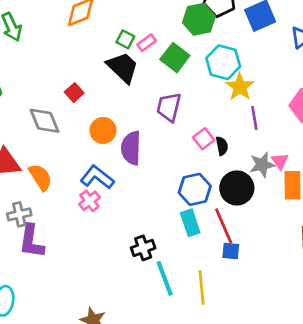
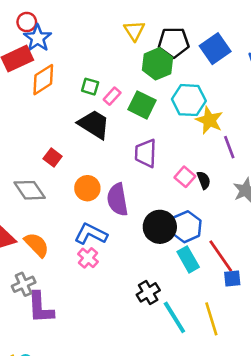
green square: (125, 39) -> (90, 87), moved
black circle: (237, 188) -> (160, 227), moved

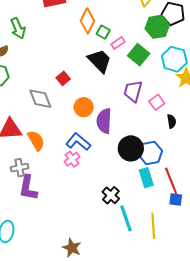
orange diamond: (43, 80) -> (87, 21), moved, turned -45
pink square: (185, 177) -> (157, 102), moved
black cross: (148, 292) -> (111, 195), turned -30

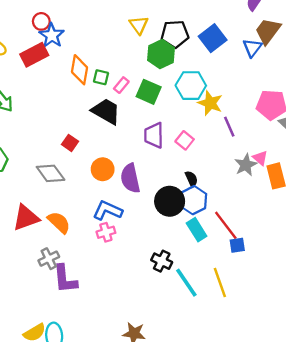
black semicircle: (172, 121) -> (191, 179), moved
pink cross: (72, 159) -> (106, 232), turned 35

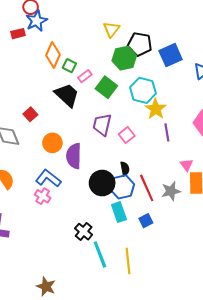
red rectangle: (34, 55) -> (18, 34), size x0.6
gray star: (246, 165) -> (171, 191), moved
red line: (226, 225) -> (147, 188), moved
pink cross: (106, 232) -> (43, 196), turned 35
blue square: (237, 245) -> (146, 221), moved, turned -32

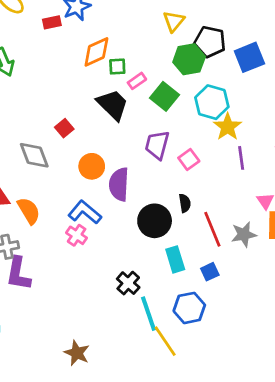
orange diamond: (53, 55) -> (96, 52), turned 40
green square: (69, 66) -> (117, 66), turned -32
blue hexagon: (122, 187) -> (189, 308), moved
yellow line: (128, 261) -> (165, 341), moved, turned -30

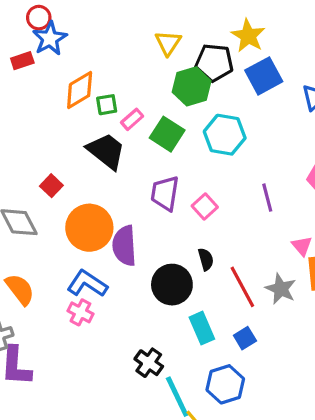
yellow star: (228, 127) -> (248, 36), moved
orange circle: (92, 166) -> (89, 228), size x1.5
gray star: (244, 234) -> (281, 289), turned -30

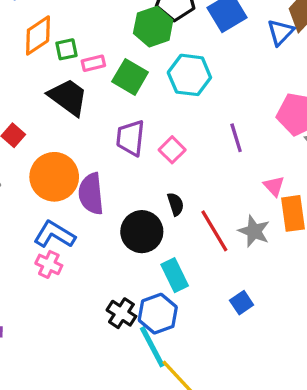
pink rectangle: (132, 119) -> (93, 63), turned 30
blue square: (245, 338) -> (242, 303), moved
blue hexagon: (225, 384) -> (158, 314), moved

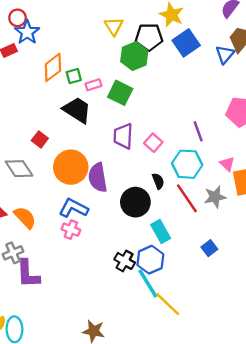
cyan hexagon: (189, 75) -> (187, 164), moved
gray star: (254, 231) -> (215, 197), turned -30

